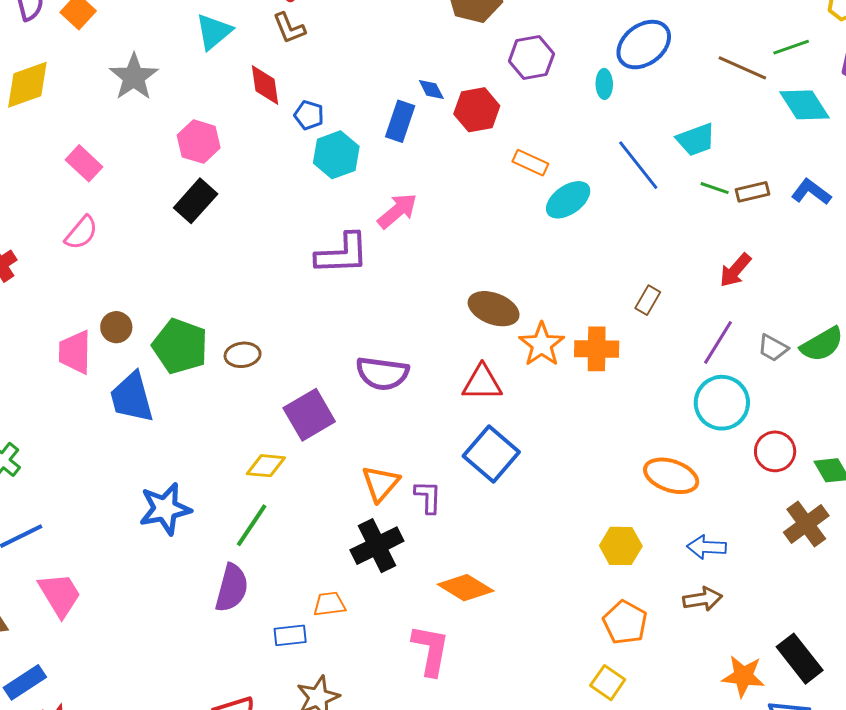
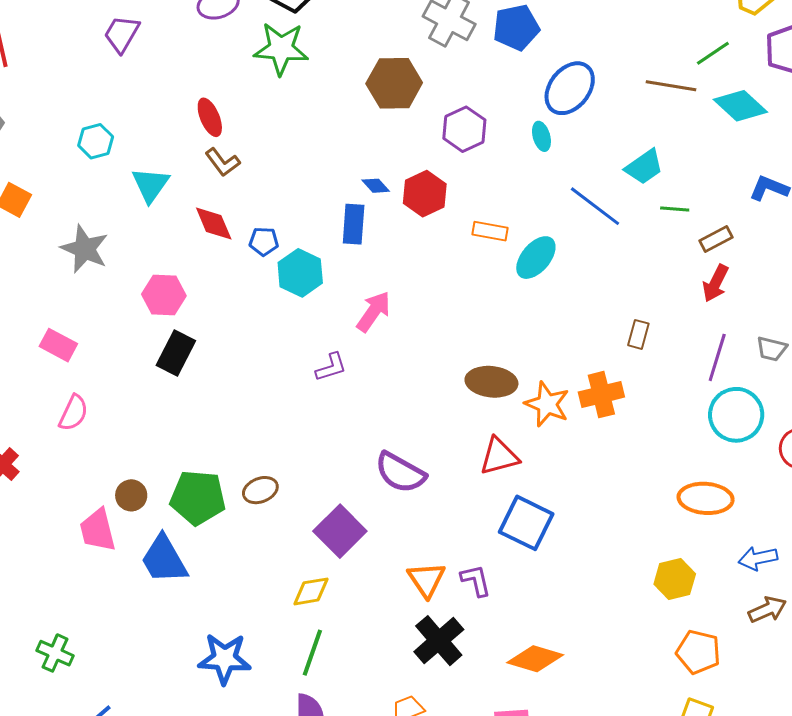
brown rectangle: (752, 192) -> (716, 239), moved
purple L-shape: (342, 254) -> (331, 367), size x0.6
purple semicircle: (382, 373) -> (400, 473), turned 36
blue star: (165, 509) -> (224, 659), turned 30

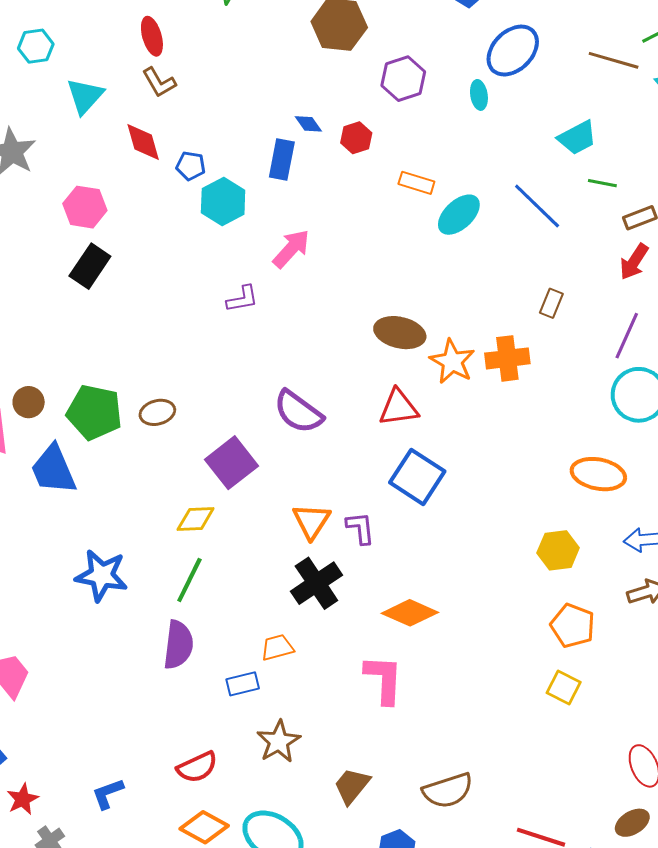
red hexagon: (425, 194) -> (356, 138), size x0.7
blue line: (595, 206) -> (537, 206), moved

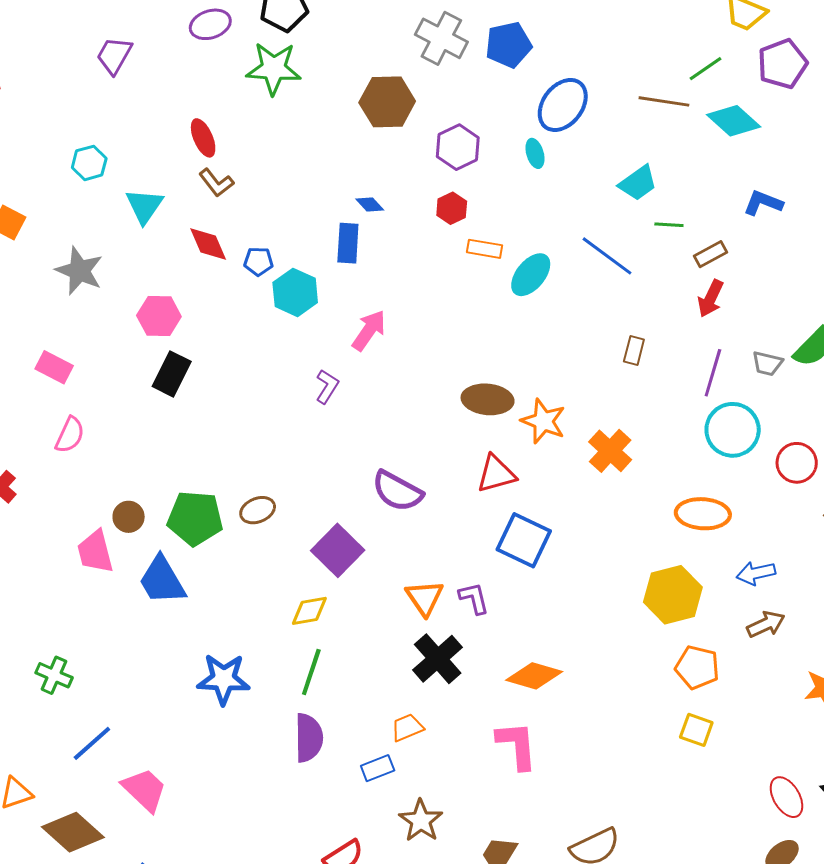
red hexagon: (356, 138) -> (452, 208), moved
purple L-shape: (242, 299) -> (327, 386), turned -40
orange cross: (507, 358) -> (610, 451), moved, turned -33
yellow hexagon: (558, 550) -> (673, 595), size x1.4

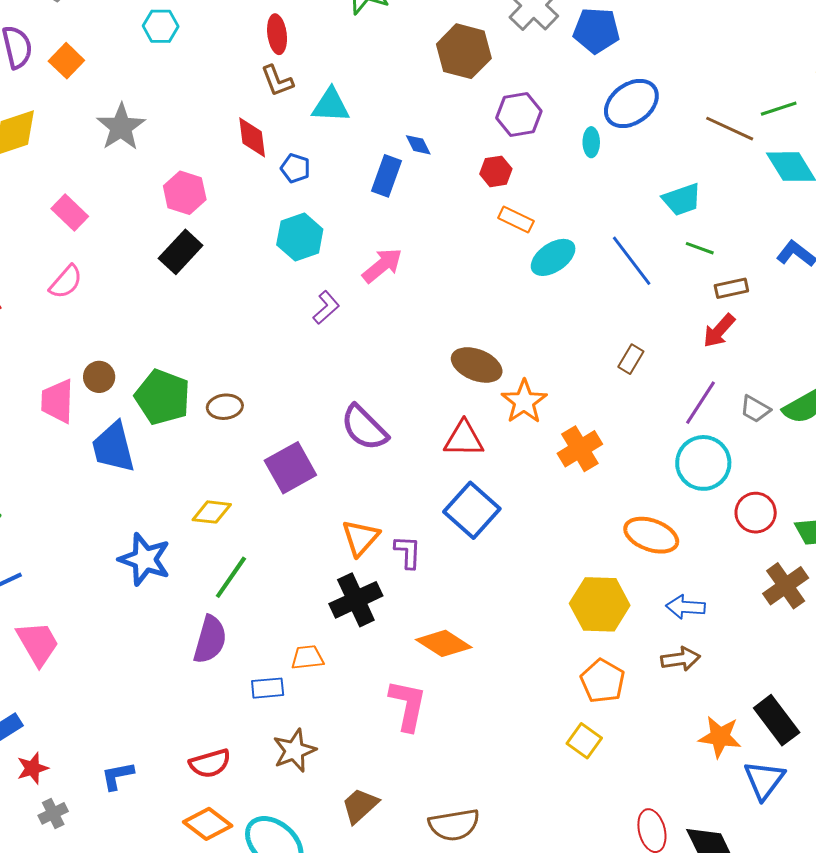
cyan triangle: (144, 206) -> (331, 105), moved, turned 42
cyan hexagon: (295, 292) -> (300, 237), moved
yellow diamond: (309, 611) -> (212, 512), moved

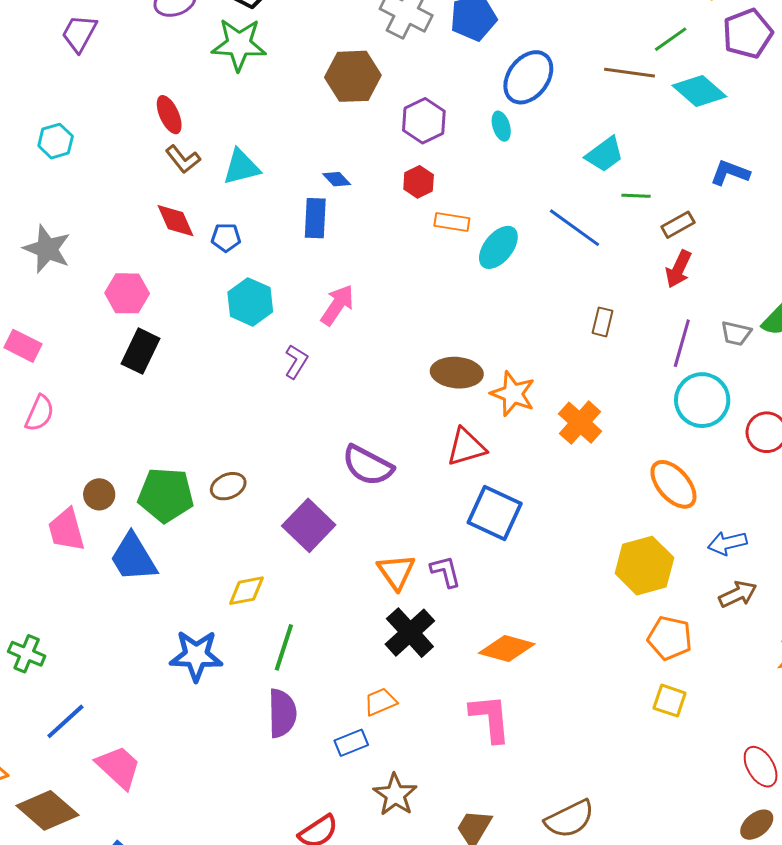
orange ellipse: (651, 535) -> (673, 484), turned 46

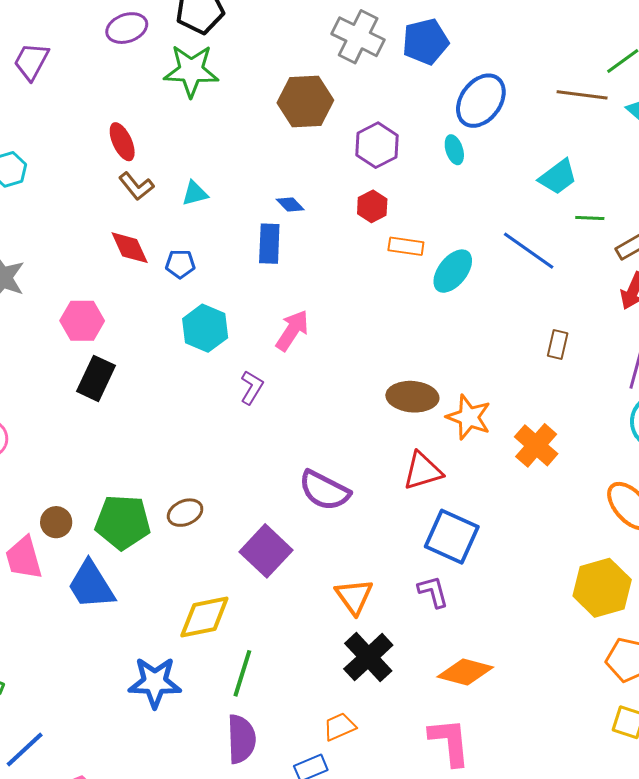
cyan triangle: (241, 167) -> (195, 193), size x0.7
purple L-shape: (446, 572) -> (433, 592), moved
yellow diamond: (246, 591) -> (204, 617), size x1.4

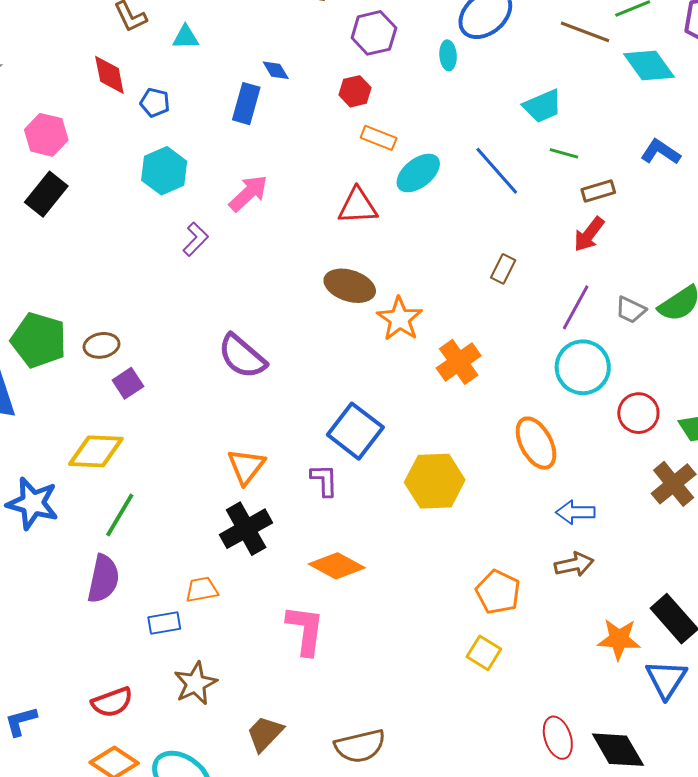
red triangle: (423, 471) -> (358, 206), moved
purple square: (266, 551) -> (128, 383), moved, size x0.6
yellow hexagon: (602, 588) -> (435, 481), moved

